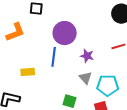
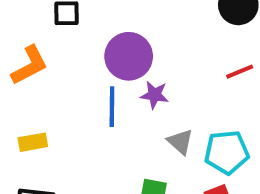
purple star: (87, 56) -> (155, 95), moved
yellow rectangle: (28, 72) -> (33, 142), moved

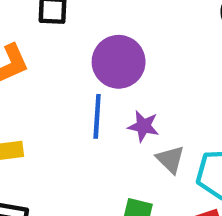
purple star: (155, 95) -> (143, 126), moved

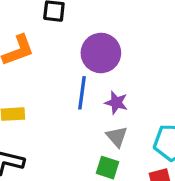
gray triangle: (170, 159) -> (117, 137), moved

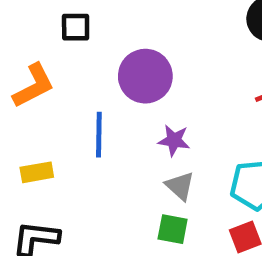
blue line: (82, 93) -> (99, 135), moved

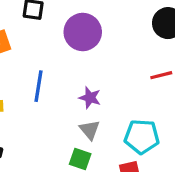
purple circle: (145, 76) -> (83, 32), moved

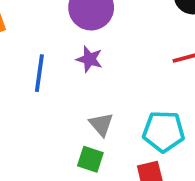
purple star: (90, 98) -> (89, 59), moved

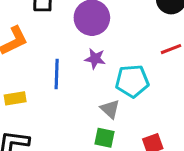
cyan pentagon: (164, 131) -> (132, 81), moved

